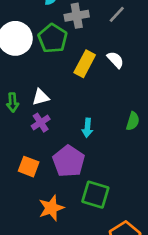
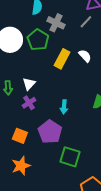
gray cross: (77, 16) -> (56, 23), turned 36
white triangle: (41, 97) -> (29, 84), turned -32
orange star: (51, 208) -> (21, 166), moved

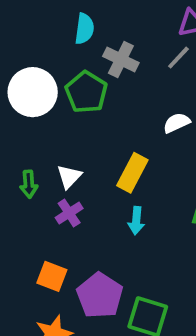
white semicircle: (85, 56) -> (177, 123), turned -72
yellow rectangle: (62, 59) -> (132, 173), moved
purple pentagon: (50, 132) -> (100, 296), moved

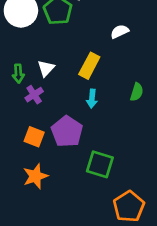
purple cross: (69, 213) -> (34, 95), moved
purple pentagon: (100, 296) -> (67, 131), moved

